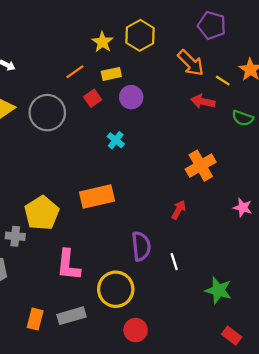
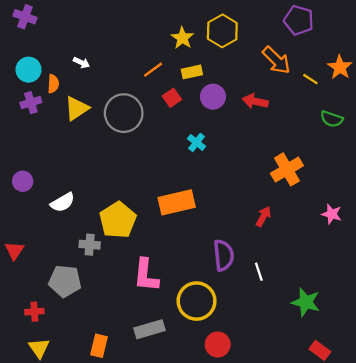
red arrow: (203, 102) -> (255, 101), moved
orange rectangle: (35, 319) -> (99, 346), moved

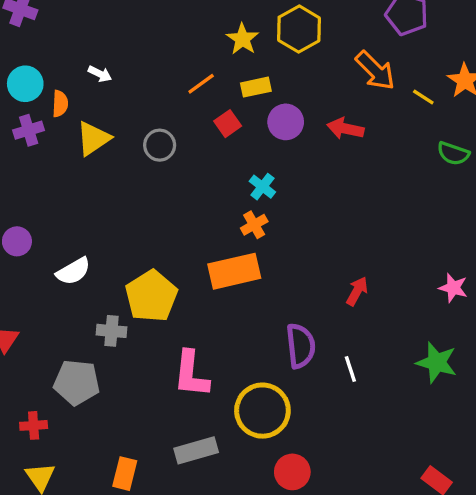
gray circle: (124, 113) -> (160, 145), size x0.6
orange cross: (287, 169) -> (254, 225), moved, size x0.6
green star: (306, 302) -> (437, 362), moved

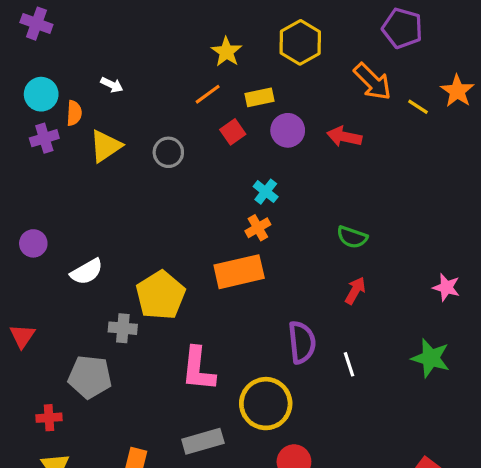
yellow star: (243, 39) -> (226, 52), moved
green semicircle: (453, 153) -> (352, 237), moved

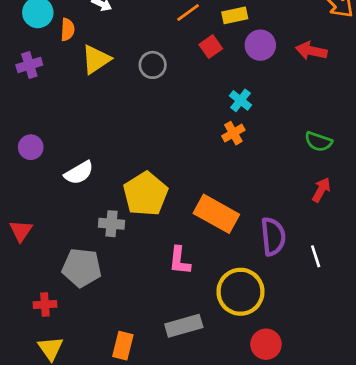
purple cross: (44, 138) -> (29, 65), moved
orange rectangle: (239, 272) -> (216, 214), moved, turned 42
pink L-shape: (198, 369) -> (180, 261), size x0.7

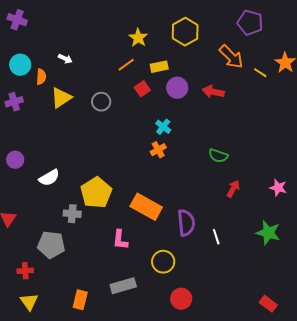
red arrow: (321, 190) -> (233, 189), moved
yellow circle: (240, 292) -> (163, 262), size x0.7

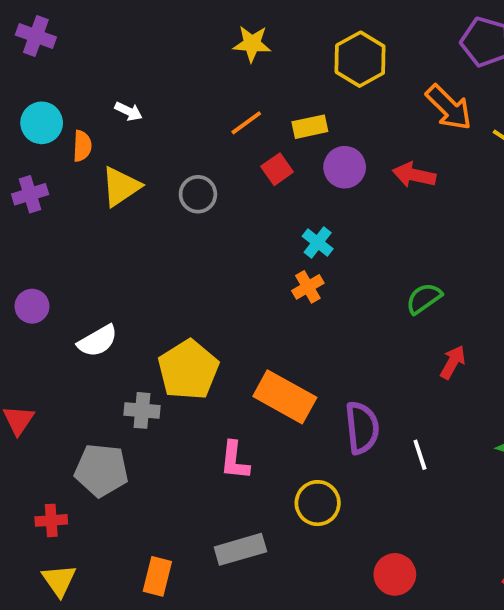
yellow star: (138, 38) -> (252, 44), moved, turned -30
green semicircle: (218, 156) -> (424, 298), turned 126
red circle: (181, 299) -> (395, 574), moved

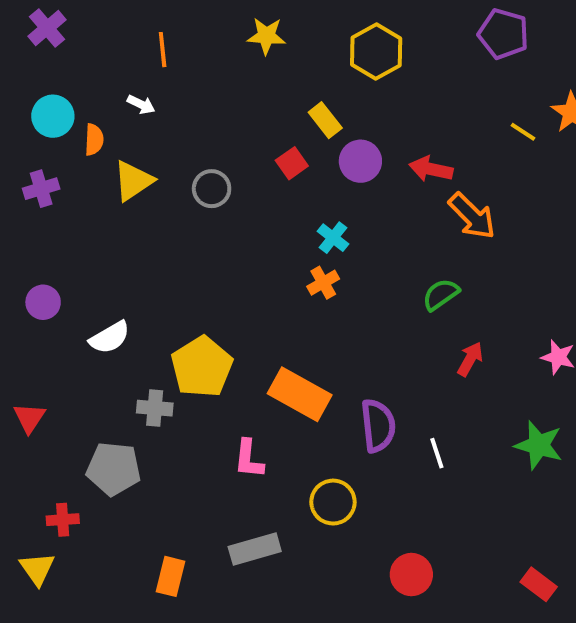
purple cross: (36, 36) -> (47, 28), turned 30
orange arrow: (449, 107) -> (472, 216), moved
orange line: (246, 123) -> (163, 50), moved, turned -60
yellow rectangle: (310, 127) -> (325, 120), turned 64
yellow triangle: (59, 580) -> (37, 569), moved

